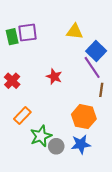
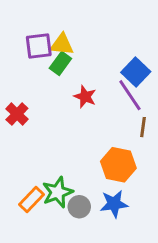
yellow triangle: (75, 32) -> (62, 44), moved
green rectangle: (12, 37) -> (60, 63), moved, turned 49
red star: (54, 77) -> (85, 97), moved
orange rectangle: (22, 116) -> (31, 199), moved

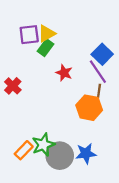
yellow triangle: (62, 44) -> (47, 34), turned -36
brown line: (143, 127) -> (99, 91), moved
orange hexagon: (118, 165) -> (89, 108), moved
gray circle: (79, 207) -> (60, 156), size x1.6

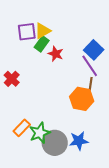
red star: (64, 73) -> (56, 54), moved
orange rectangle: (24, 150) -> (22, 128), moved

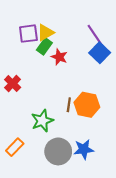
purple line: (90, 66) -> (95, 36), moved
brown line: (91, 84) -> (69, 105), moved
orange rectangle: (22, 128) -> (15, 147), moved
green star: (40, 133) -> (42, 121), moved

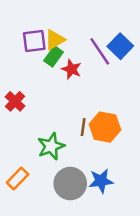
purple line: (95, 36) -> (100, 51), moved
blue square: (100, 53) -> (120, 46), moved

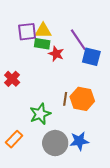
yellow triangle: (55, 40) -> (43, 31), turned 30
blue square: (120, 46) -> (91, 57), moved, turned -30
green rectangle: (54, 56) -> (42, 44), turned 63

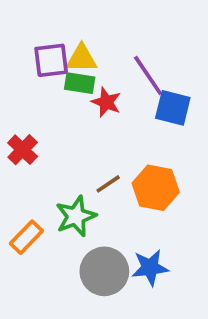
brown line: (65, 99) -> (108, 184), moved, turned 48
orange rectangle: (14, 139) -> (26, 237), moved

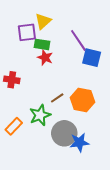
yellow triangle: (82, 58) -> (43, 21), moved, turned -42
red star: (106, 102) -> (45, 58), moved
red cross: (23, 150) -> (12, 80), turned -35
gray circle: (104, 271) -> (64, 133), moved

